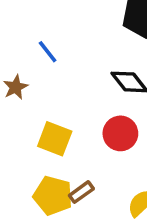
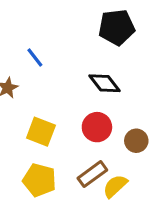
brown rectangle: (81, 192) -> (92, 174), moved, size x1.4

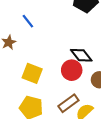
black diamond: (105, 83) -> (81, 55), moved

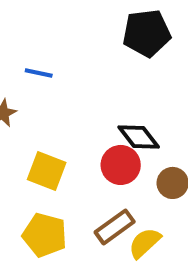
blue line: (28, 21) -> (39, 73), turned -40

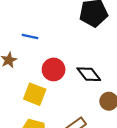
red circle: (121, 165) -> (54, 69), moved

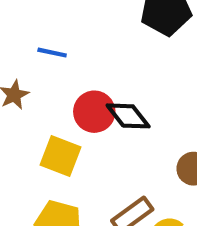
black diamond: (89, 74) -> (128, 116), moved

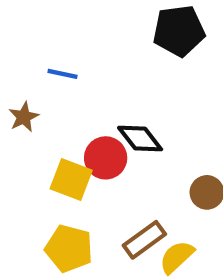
red circle: (94, 112) -> (106, 158), moved

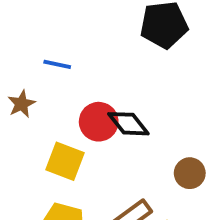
red circle: (106, 158) -> (99, 122), moved

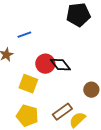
blue line: (57, 64) -> (24, 35), turned -32

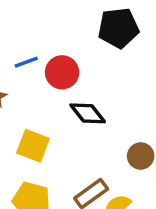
red circle: (45, 64) -> (62, 72), moved

